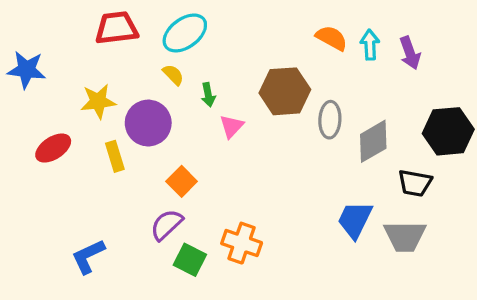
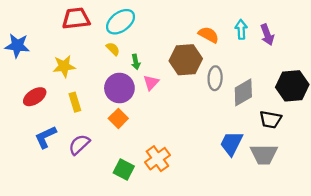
orange semicircle: (332, 38) -> (209, 35), moved
purple circle: (148, 123) -> (119, 88), moved
purple semicircle: (167, 225) -> (79, 145), moved
orange cross: (242, 243) -> (157, 159), turned 35
blue L-shape: (88, 256) -> (46, 137), moved

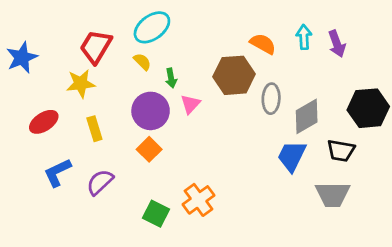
red trapezoid: (76, 18) -> (96, 47), moved, turned -52
blue star: (17, 46) -> (22, 58), turned -30
blue trapezoid: (231, 143) -> (292, 156), moved

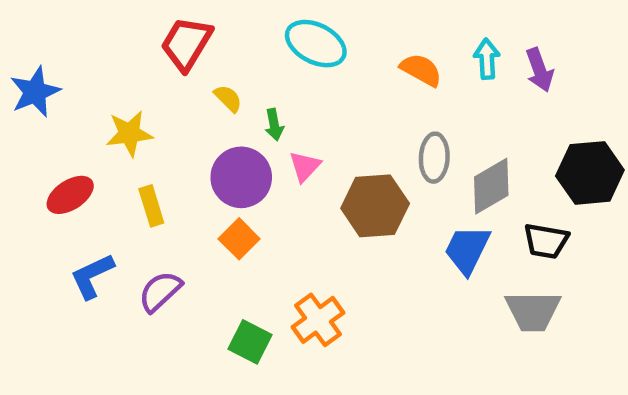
cyan ellipse: (152, 27) -> (316, 44), moved, turned 63
red trapezoid: (96, 47) -> (186, 44), moved
brown hexagon: (234, 75) -> (375, 206), moved

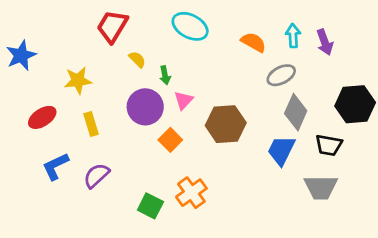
gray ellipse: (434, 158) -> (281, 75), moved, turned 60
gray diamond: (491, 186) -> (296, 112), turned -36
orange square: (239, 239) -> (170, 140), moved

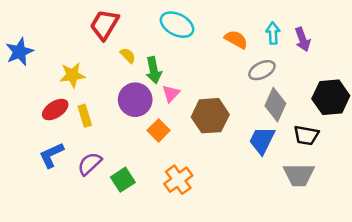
green arrow: (165, 75) -> (154, 70), size x1.5
red ellipse: (42, 117) -> (55, 110), moved
green square: (150, 206) -> (123, 180), moved, turned 30

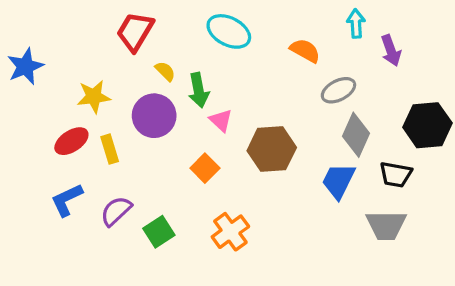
cyan arrow: (273, 33) -> (356, 24), moved
pink triangle: (171, 94) -> (221, 120), turned -30
purple circle: (135, 100) -> (154, 116), moved

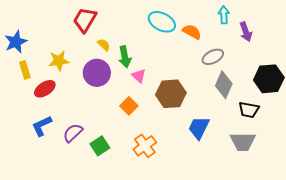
cyan ellipse: (229, 31) -> (162, 22), moved
yellow rectangle: (110, 149) -> (25, 70), moved
blue trapezoid: (338, 181) -> (199, 128), moved

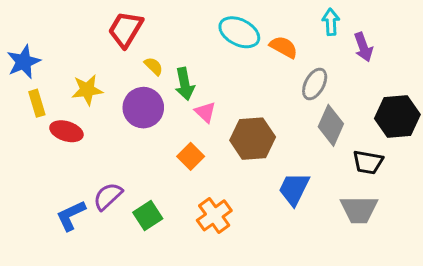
gray ellipse: (213, 57) -> (315, 84), turned -35
red ellipse: (45, 89) -> (66, 131), turned 50
blue L-shape: (42, 126) -> (71, 215), moved

